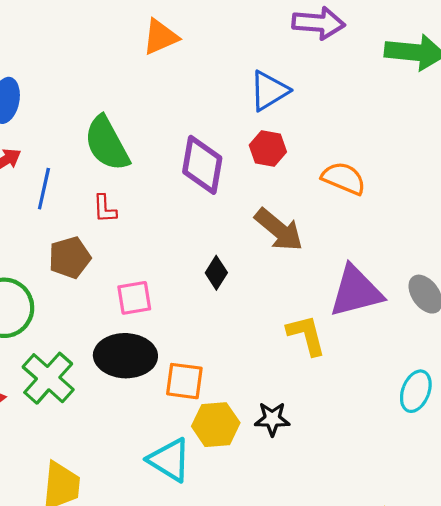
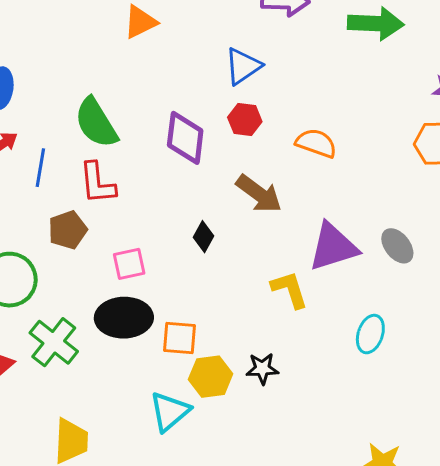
red L-shape: (105, 209) -> (97, 183), size x1.6
cyan ellipse: (416, 391) -> (370, 334), moved
cyan triangle: (169, 460) -> (170, 412), turned 51

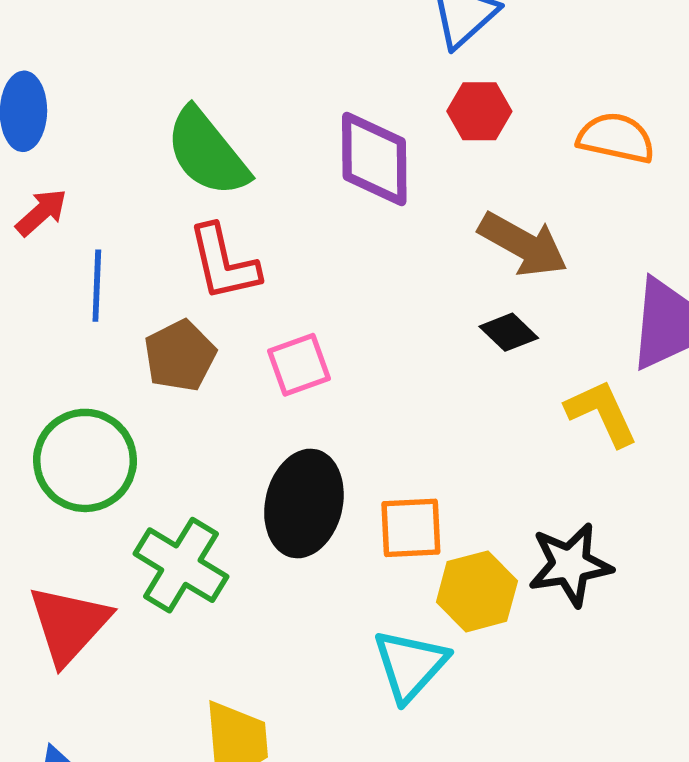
blue line: (40, 168) -> (97, 286), moved
black diamond: (203, 237) -> (509, 332), moved, turned -68
pink square: (129, 264) -> (299, 365), moved
black ellipse: (124, 318) -> (304, 503), turned -68
black star: (262, 369) -> (570, 565), size x1.4

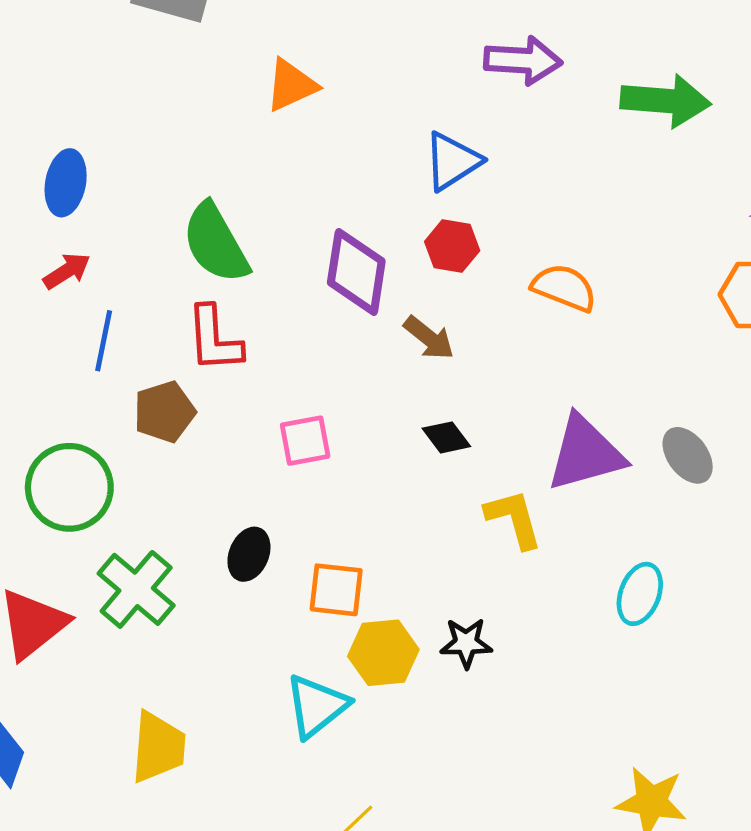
brown arrow: (523, 244) -> (429, 338), moved, size x0.7
pink square: (299, 365) -> (305, 441), moved
black ellipse: (304, 503) -> (249, 554), size x0.6
black star: (570, 565) -> (466, 643), size x0.7

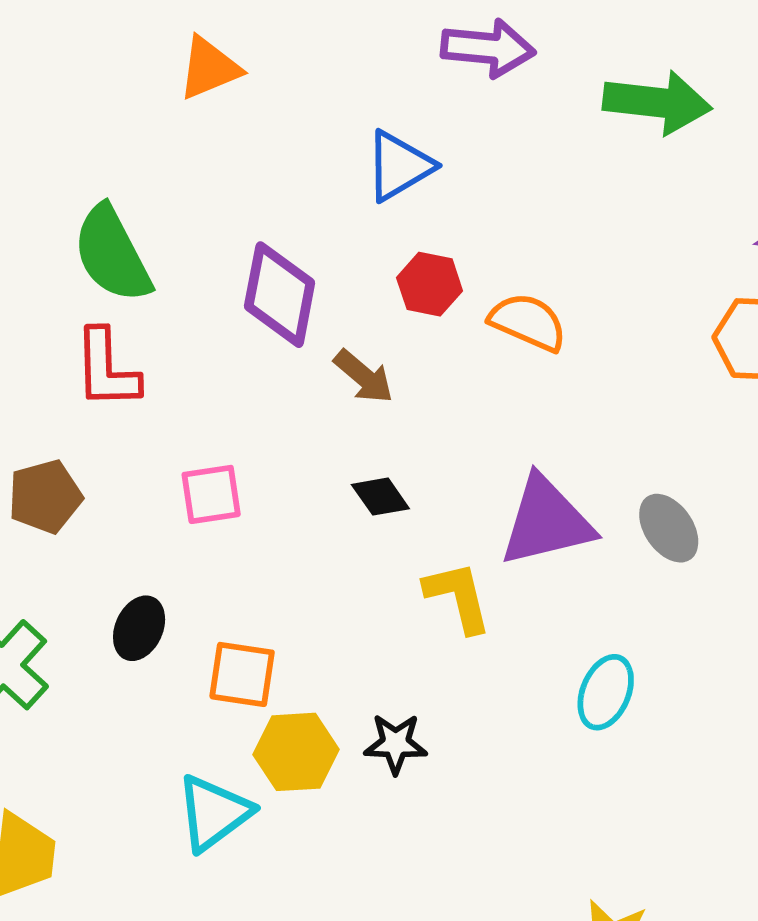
red hexagon: (452, 246) -> (430, 284), moved
brown pentagon: (164, 412) -> (45, 497), moved

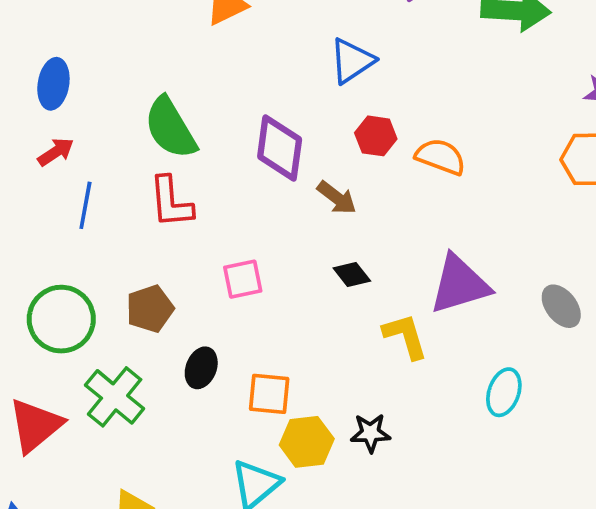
brown pentagon: (45, 497) -> (150, 309), moved
gray ellipse: (669, 528) -> (561, 306), moved

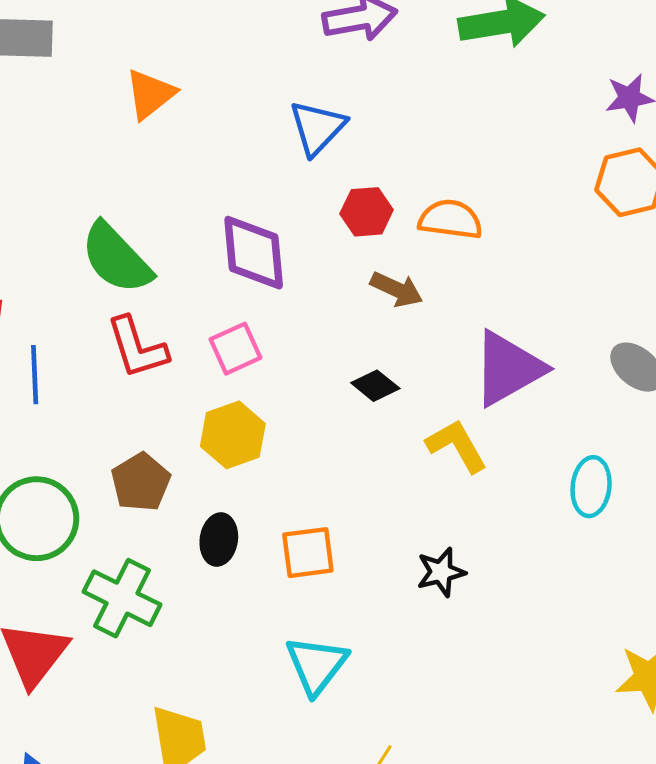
brown arrow: (337, 198) -> (397, 289), moved
pink square: (243, 279) -> (235, 349), moved
yellow hexagon: (307, 442) -> (233, 435), moved

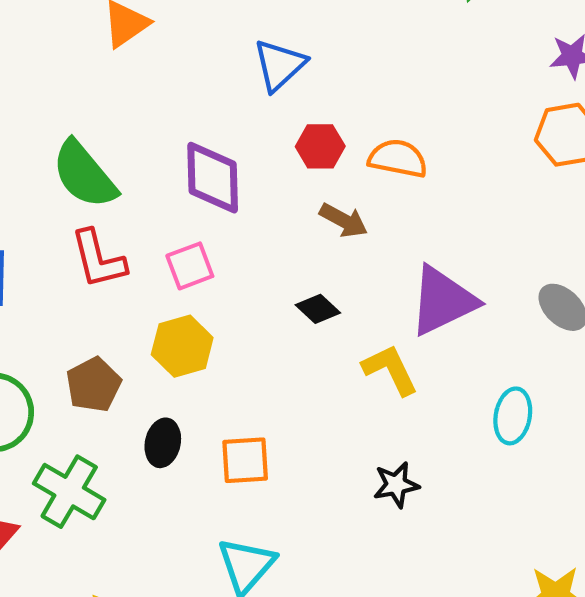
black star: (441, 572) -> (396, 485), moved

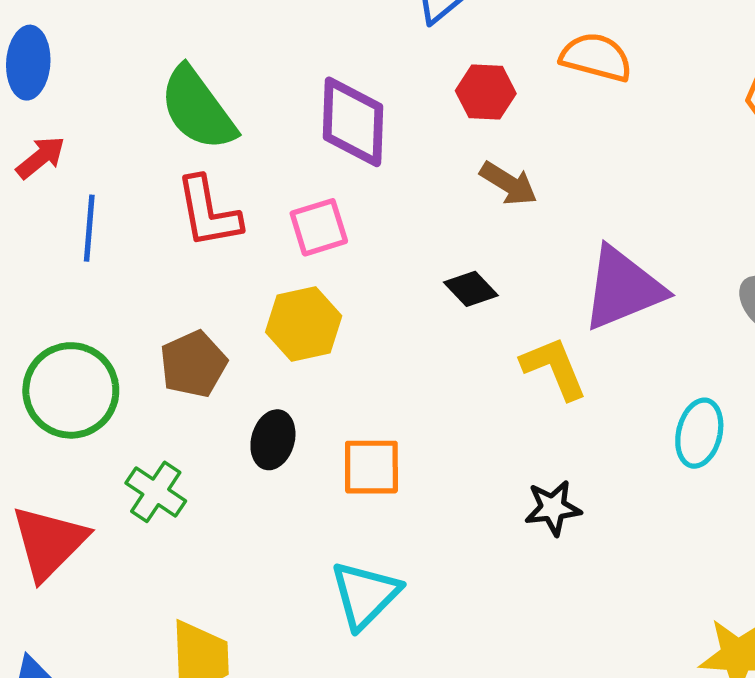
orange semicircle: (398, 158) -> (596, 57), moved
green cross: (69, 492) -> (156, 492), size x0.7

